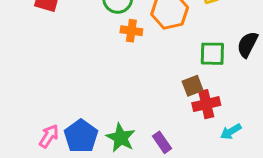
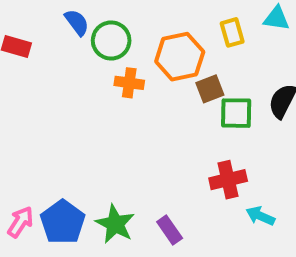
brown square: (193, 86) -> (210, 89), moved
cyan arrow: (231, 132) -> (260, 216), turned 55

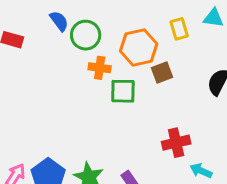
green square: (236, 113) -> (123, 91), moved

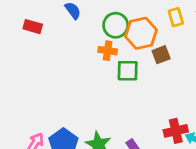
green circle: (86, 35) -> (116, 25), moved
red cross: (176, 143) -> (176, 131), moved

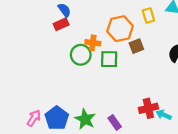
green circle: (116, 25) -> (81, 55), moved
red rectangle: (33, 27) -> (61, 24), moved, turned -40

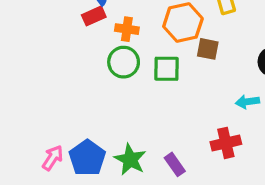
orange cross: (93, 43) -> (127, 29), moved
brown square: (136, 46) -> (208, 49), turned 32
cyan arrow: (164, 115) -> (247, 102), moved, turned -32

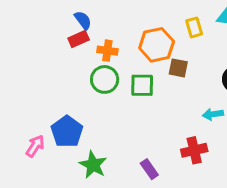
pink arrow: (53, 158) -> (35, 146), moved
blue pentagon: (87, 158) -> (67, 132), moved
green star: (130, 159) -> (93, 165), moved

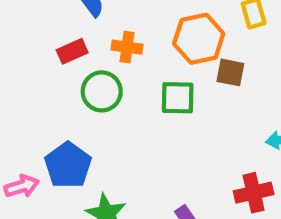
red rectangle: (79, 39) -> (72, 51), moved
green circle: (105, 79) -> (102, 91), moved
pink arrow: (35, 146) -> (22, 186), turned 40

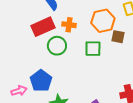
red rectangle: (72, 51) -> (43, 27), size x1.6

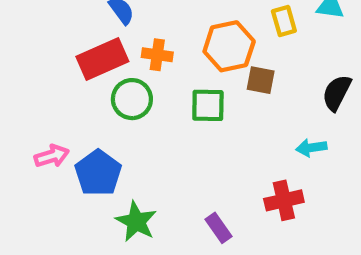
pink arrow: (19, 91) -> (52, 156), moved

